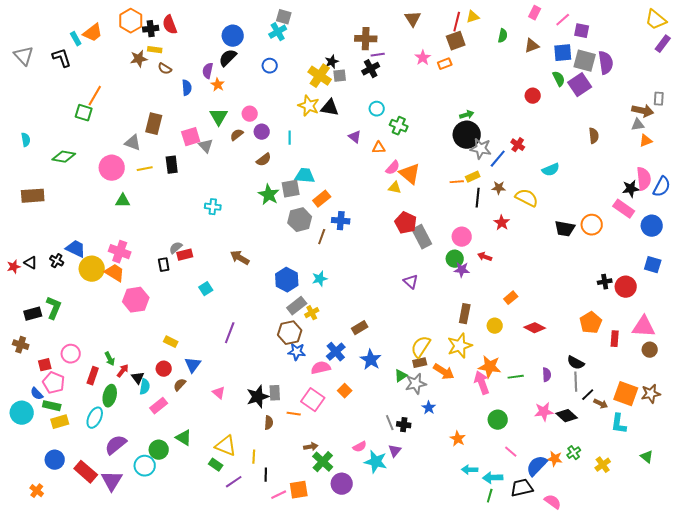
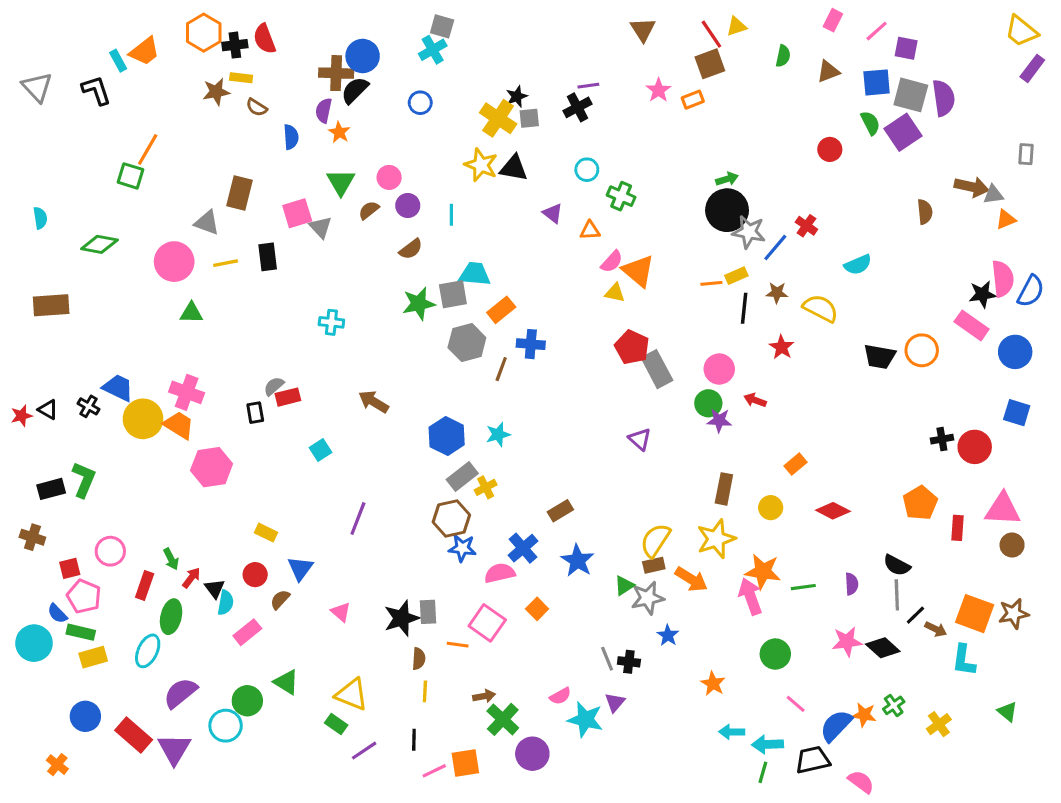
red line: (457, 22) -> (711, 34), turned -48
brown cross: (366, 39) -> (336, 73), moved
brown arrow: (643, 111) -> (972, 187), moved
green star: (269, 195) -> (419, 304), turned 30
yellow line: (254, 457) -> (425, 691), moved

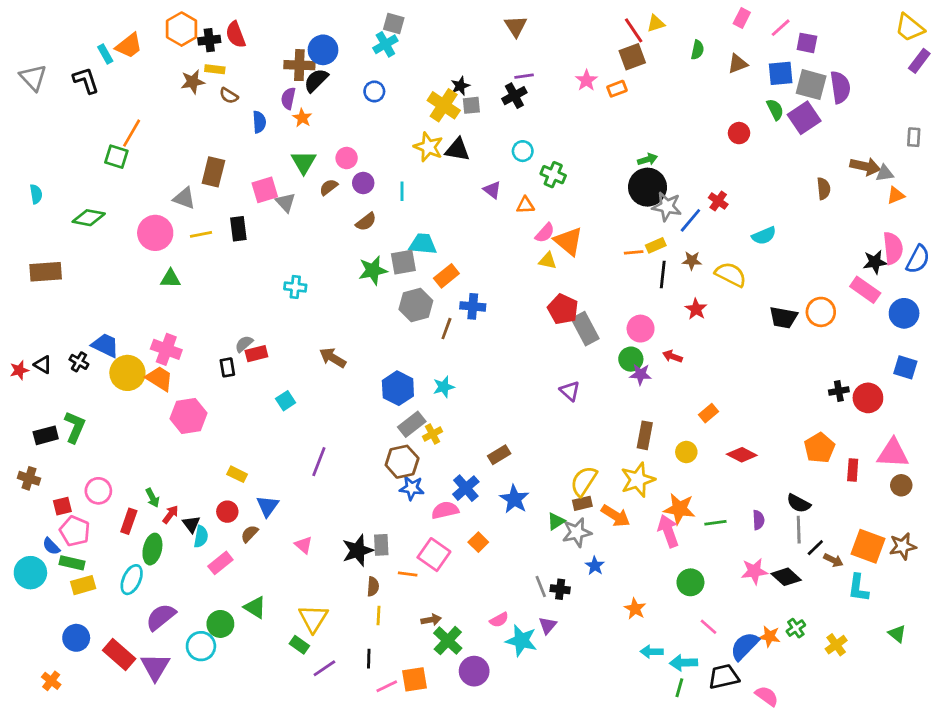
brown triangle: (643, 29) -> (516, 26), moved
yellow triangle: (352, 695) -> (313, 618), turned 40

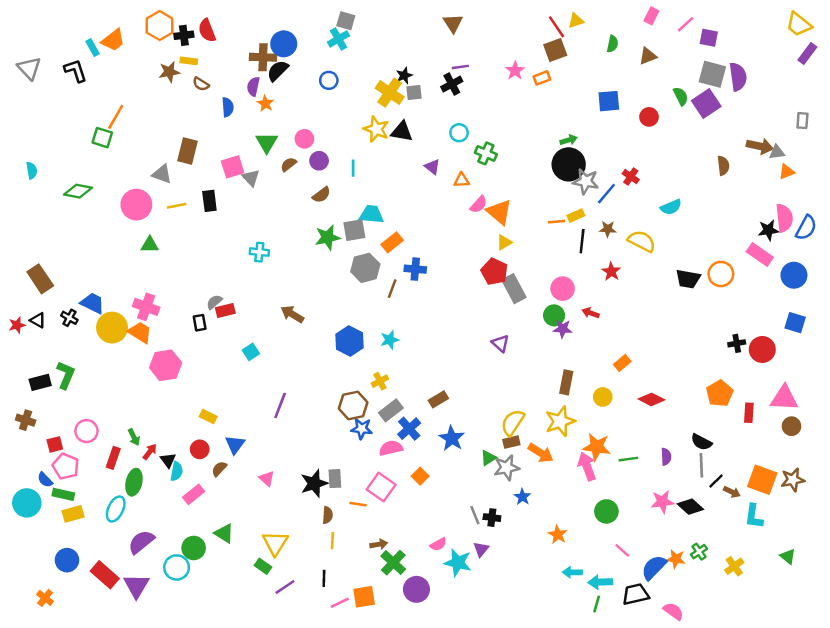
blue square: (781, 73) -> (609, 101), moved
yellow triangle: (548, 261) -> (504, 242), moved, turned -42
brown rectangle: (46, 272) -> (40, 279), moved, turned 60
gray rectangle: (412, 424) -> (391, 410), moved

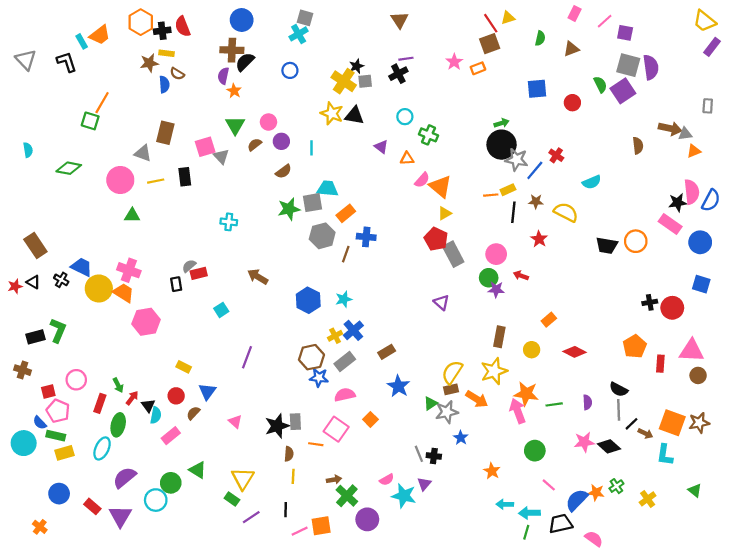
blue circle: (284, 44) -> (242, 20), moved
blue semicircle: (228, 107) -> (164, 84), moved
blue cross: (409, 429) -> (353, 330), moved
red rectangle: (105, 575) -> (92, 506), size x0.7

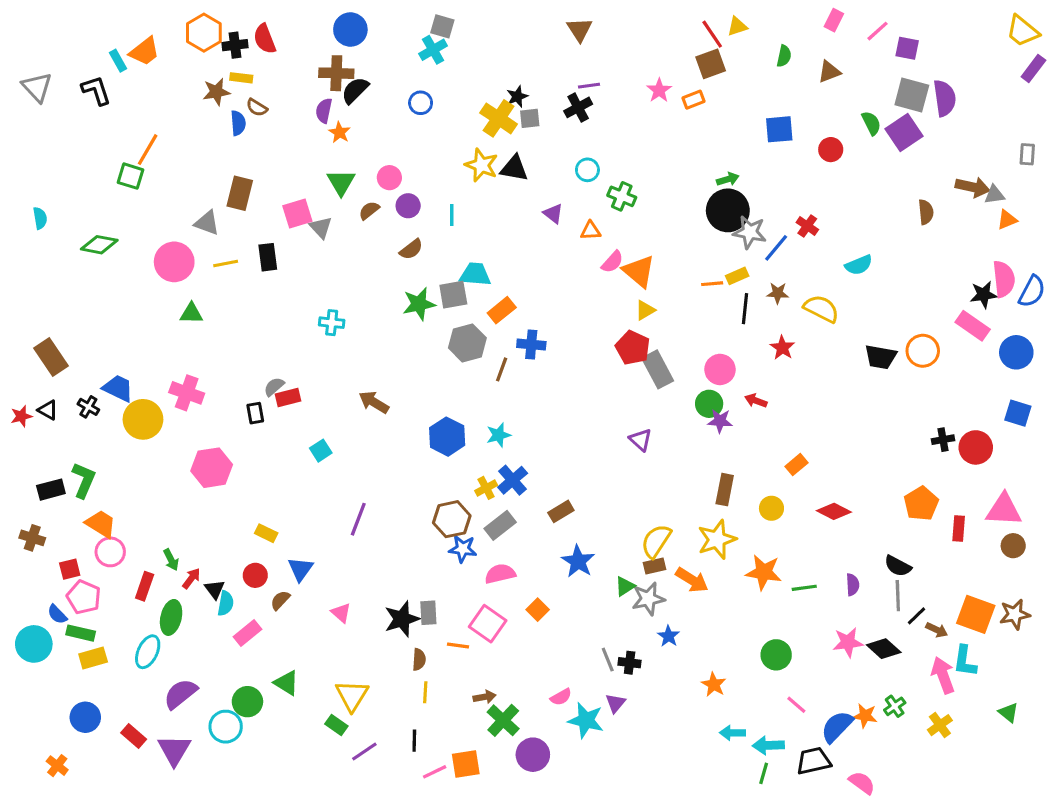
orange trapezoid: (124, 293) -> (101, 524), moved
pink arrow: (518, 411) -> (943, 675), moved

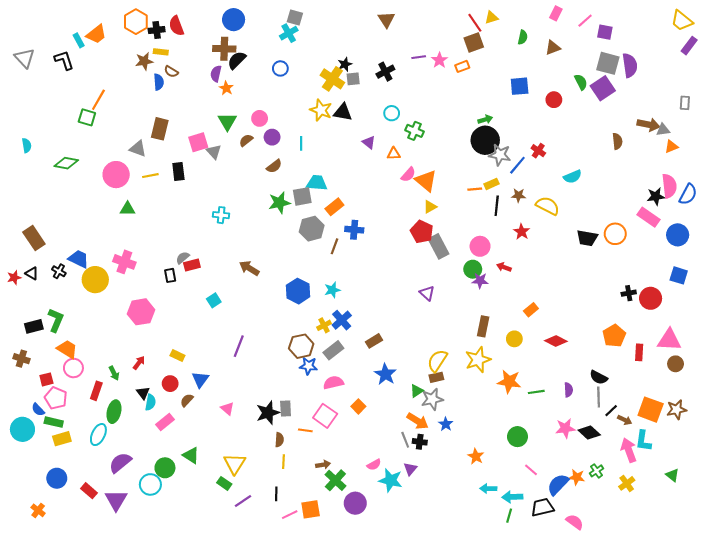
purple line: (589, 86) -> (419, 57), moved
red arrow: (191, 578) -> (139, 363), moved
orange arrow: (692, 580) -> (418, 421), moved

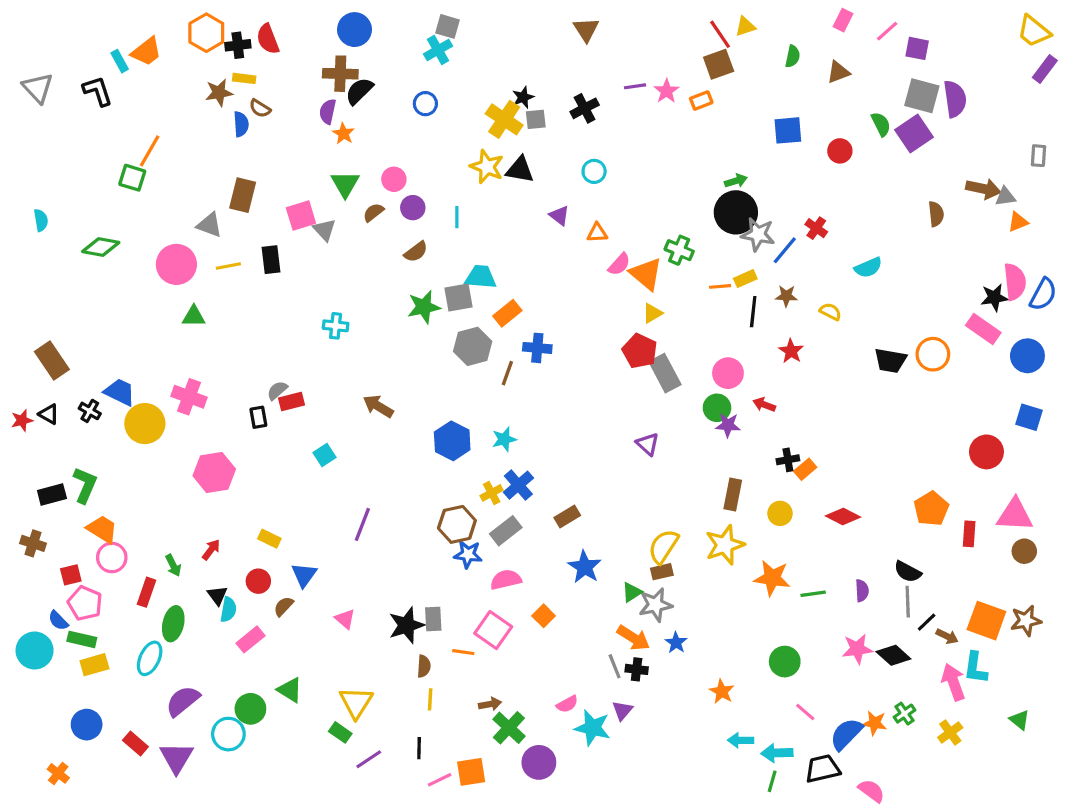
green cross: (415, 131) -> (679, 250), moved
yellow semicircle: (548, 206) -> (830, 312), size x0.6
black cross: (629, 293) -> (788, 460), moved

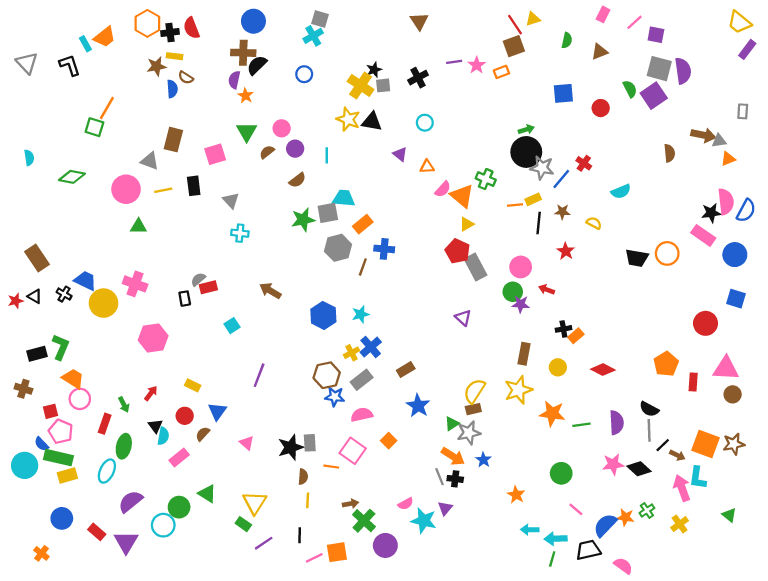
gray triangle: (325, 230) -> (231, 200), moved
purple semicircle: (862, 591) -> (616, 423), size x1.5
green rectangle: (82, 639) -> (58, 458), size x1.4

